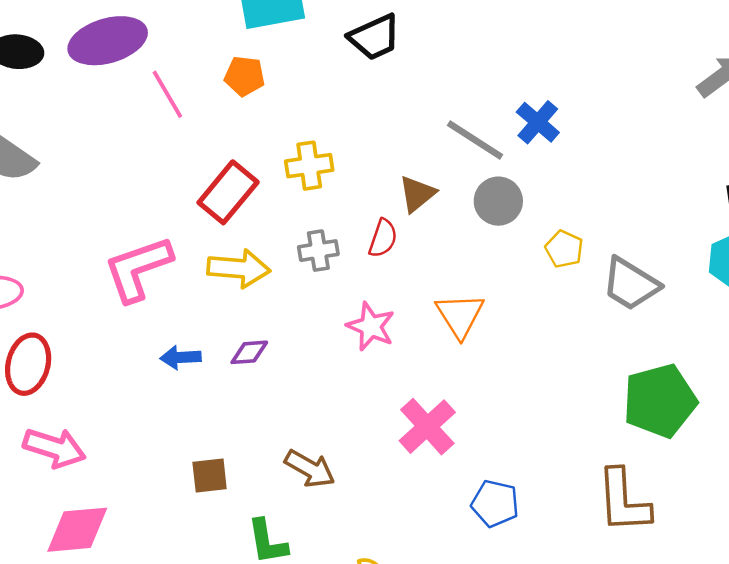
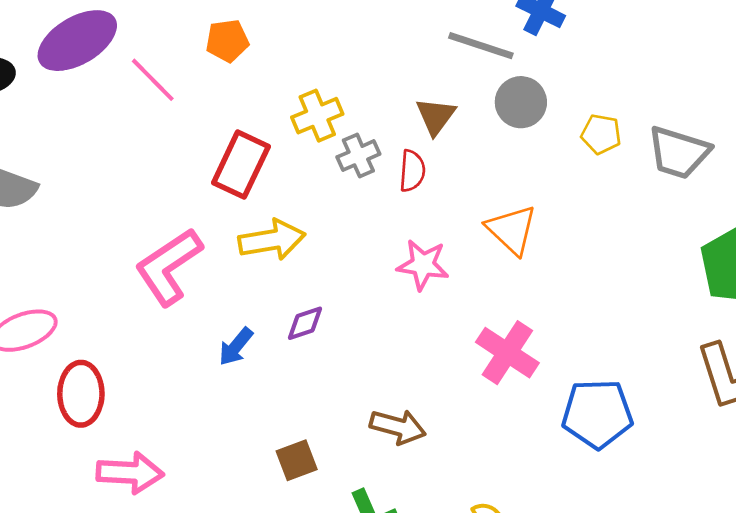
gray cross: (318, 251) -> (358, 156), moved
blue arrow: (181, 357) -> (236, 347), turned -33
blue pentagon: (495, 504) -> (597, 414), size x1.4

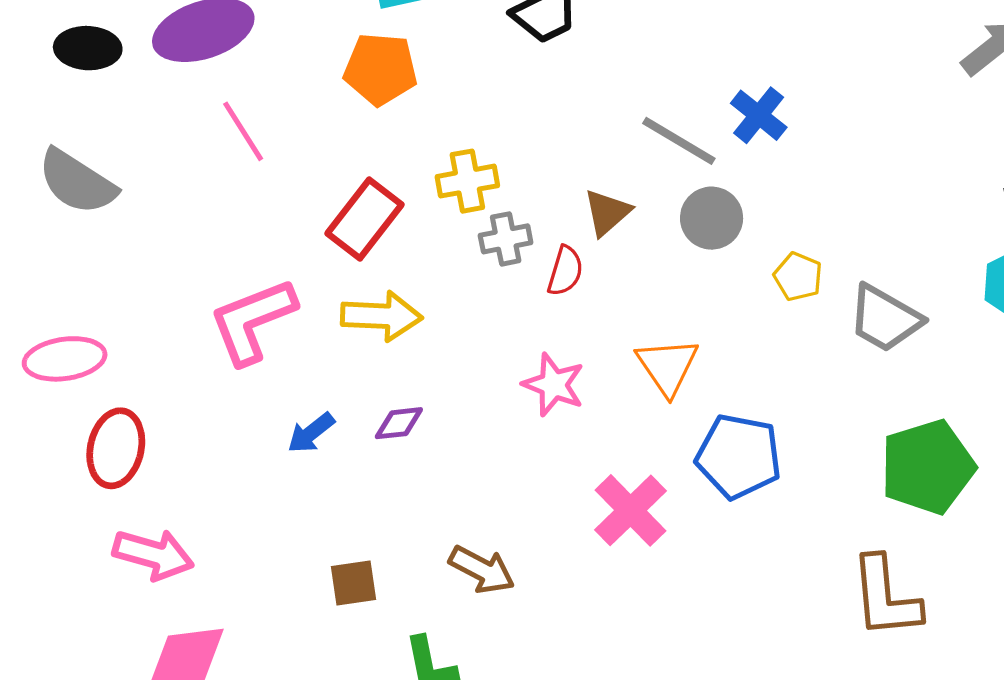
orange pentagon: (227, 41) -> (380, 69), size x1.4
pink line: (153, 80) -> (243, 131), moved
blue pentagon: (597, 414) -> (739, 456), moved

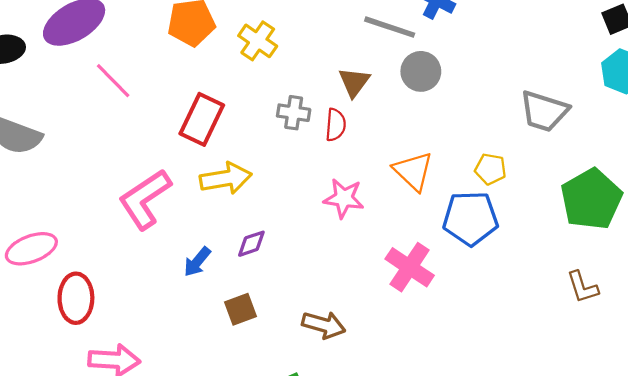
yellow cross: (467, 181) -> (258, 41), moved, turned -33
gray cross: (506, 239) -> (294, 113), turned 32
yellow pentagon: (798, 277) -> (490, 169), moved
brown square: (353, 583) -> (240, 309), moved
brown L-shape: (885, 597) -> (583, 287), size x0.6

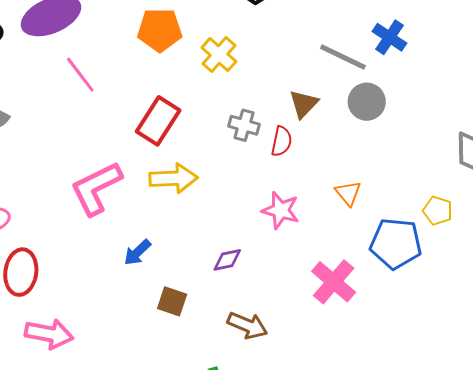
yellow pentagon: (490, 169) -> (438, 211), moved
orange triangle: (413, 171) -> (348, 193), size x0.7
purple diamond: (251, 244) -> (227, 260), moved
brown square: (240, 309) -> (172, 301), turned 32

